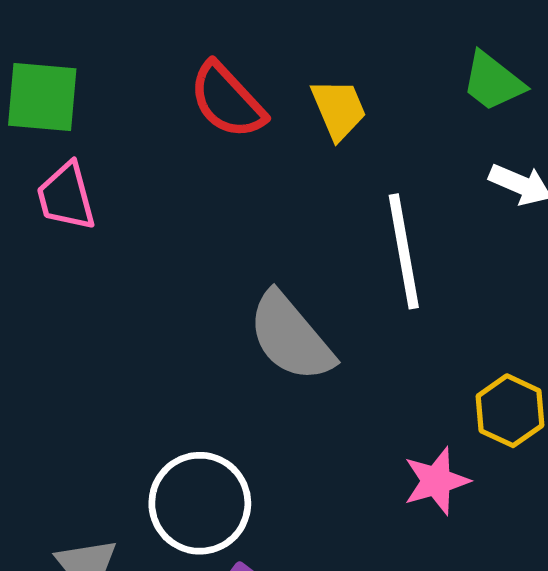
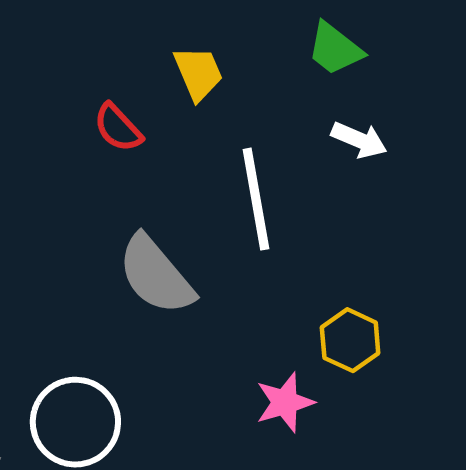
red semicircle: (227, 100) -> (118, 128), moved, size x0.7

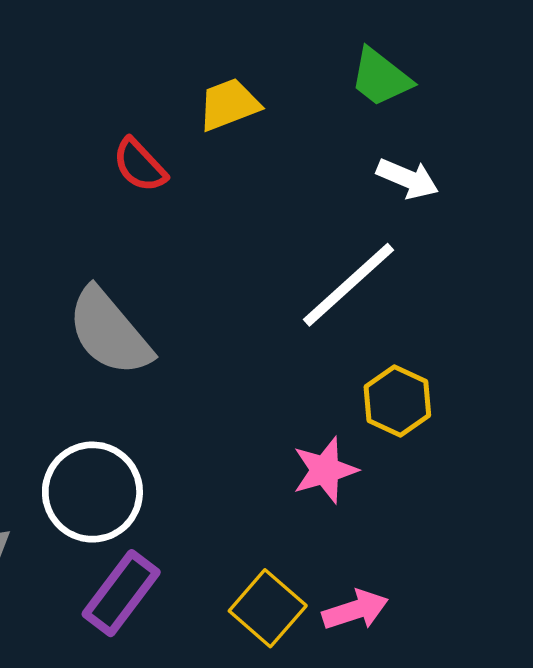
yellow trapezoid: (198, 73) -> (229, 104), turned -88
white line: (256, 199) -> (349, 285), moved, turned 58
gray semicircle: (156, 275) -> (109, 332), moved

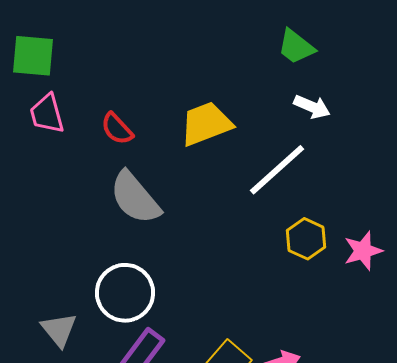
yellow trapezoid: (229, 104) -> (206, 124), moved, size x1.4
red semicircle: (140, 165) -> (117, 129), moved
pink star: (325, 470) -> (363, 251), moved

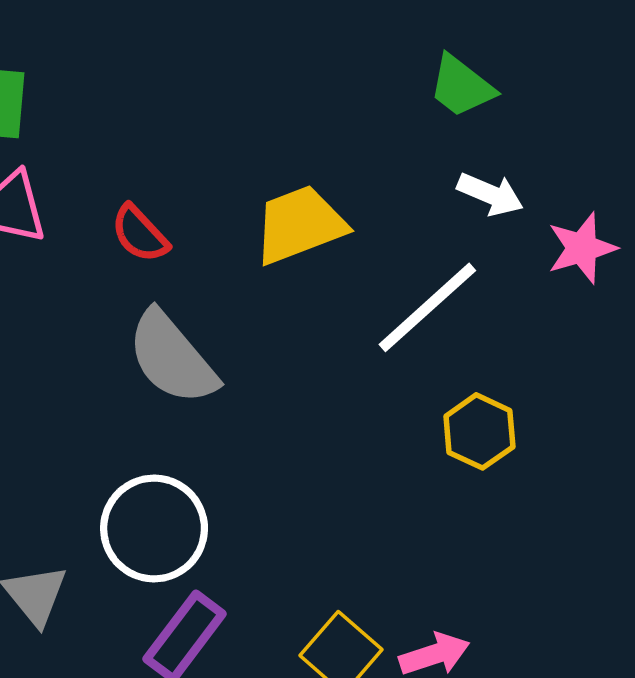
pink star: (363, 251) -> (582, 248), moved

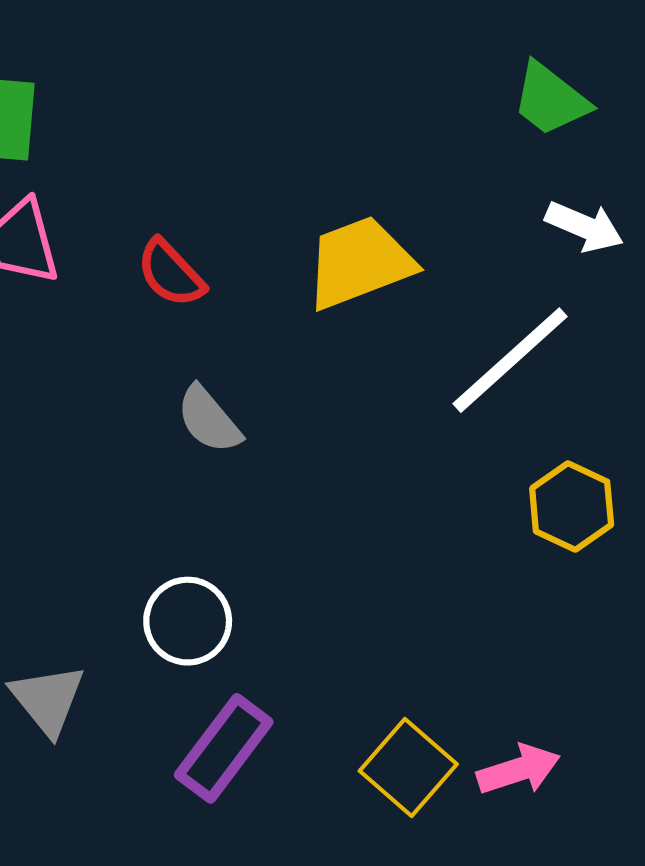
gray semicircle: (172, 358) -> (209, 420), size x0.6
white circle: (154, 529) -> (188, 621), size x0.7

